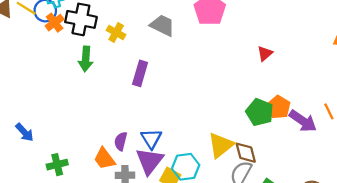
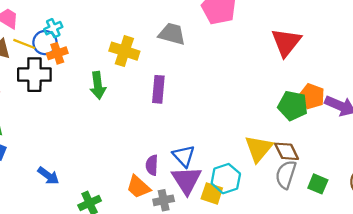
black cross: (81, 19) -> (34, 75), moved
orange cross: (55, 23) -> (57, 53), turned 30
yellow cross: (116, 33) -> (124, 51), size x1.4
red triangle: (265, 53) -> (286, 42), size x1.8

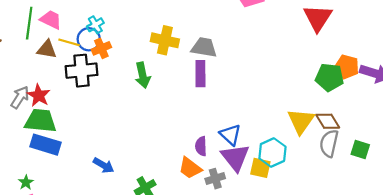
gray trapezoid: (172, 34) -> (204, 47), moved

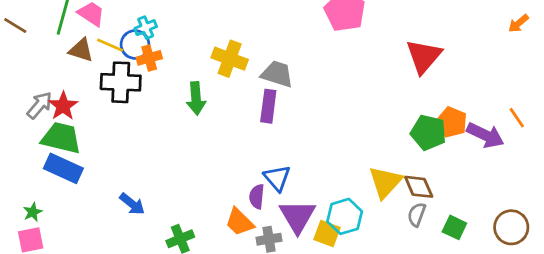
blue triangle: (230, 135) -> (277, 178), moved
gray semicircle: (329, 143) -> (417, 215), size x0.7

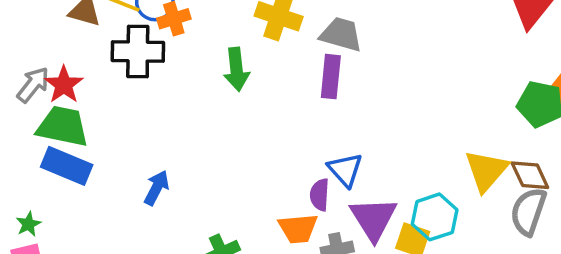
blue arrow: (132, 204) -> (157, 188), moved, turned -100
gray semicircle: (417, 215) -> (528, 212), size x1.5
orange trapezoid: (239, 222) -> (298, 228), turned -48

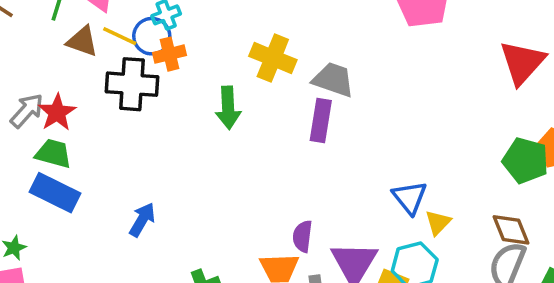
green trapezoid: (63, 126) -> (53, 153), size x0.7
blue triangle: (345, 170) -> (410, 197), moved
yellow triangle: (486, 171) -> (438, 222), moved, size x0.6

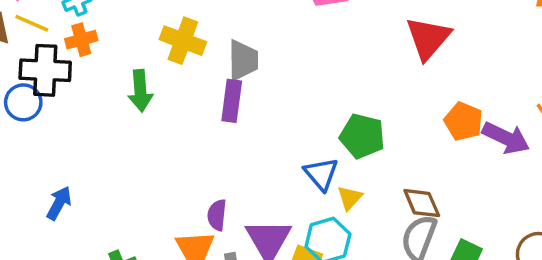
blue circle: (152, 36) -> (23, 102), moved
gray trapezoid: (333, 80) -> (243, 60), turned 72
green pentagon: (526, 160) -> (362, 136), moved

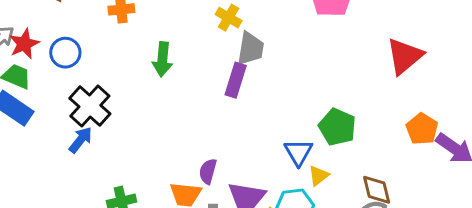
yellow cross: (183, 41) -> (229, 18), moved, size x0.7
black cross: (45, 70) -> (90, 106), moved, turned 30

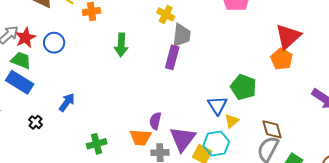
black cross: (90, 106) -> (36, 122), moved, size x0.5
orange pentagon: (422, 129) -> (282, 59), moved

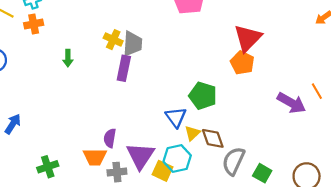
yellow cross: (166, 14) -> (113, 40), moved
green arrow: (121, 45) -> (68, 58), size x0.7
brown diamond: (272, 129) -> (213, 138), moved

